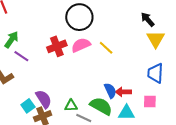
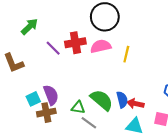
yellow line: (106, 48) -> (126, 54), turned 49
purple line: (21, 56) -> (53, 48), moved
green semicircle: (101, 106) -> (102, 100), moved

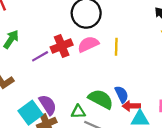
purple line: (53, 48) -> (40, 56), turned -63
cyan square: (33, 99) -> (30, 113), size x1.5
red arrow: (135, 104) -> (131, 106), moved

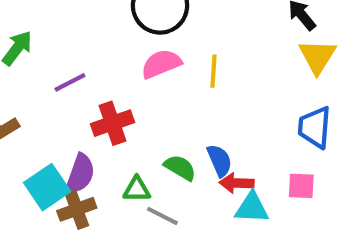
red cross: (62, 46) -> (112, 123), moved
green semicircle: (101, 99) -> (180, 168), size x0.7
purple semicircle: (48, 105) -> (80, 174), turned 50

